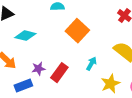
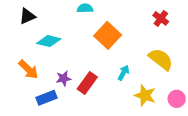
yellow star: (110, 84) -> (145, 95), turned -30

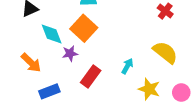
orange square: (108, 35) -> (84, 28), moved
cyan diamond: (49, 41) -> (52, 34), turned 55
purple star: (63, 78) -> (70, 54), moved

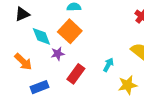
yellow star: (149, 89) -> (128, 85), turned -30

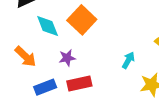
purple star: (58, 54) -> (67, 58), moved
red rectangle: (76, 74) -> (79, 84), moved, turned 42

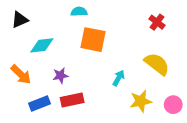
orange square: (82, 20) -> (93, 40), moved, turned -32
cyan diamond: (48, 26) -> (42, 45), turned -75

